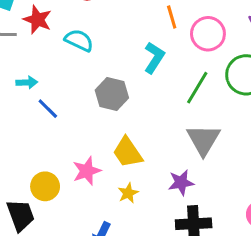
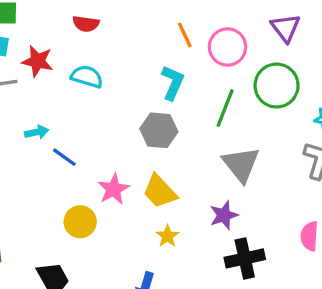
gray hexagon: (112, 94) -> (159, 130), moved
pink star: (87, 171) -> (114, 189), moved
yellow circle: (45, 186) -> (80, 222), moved

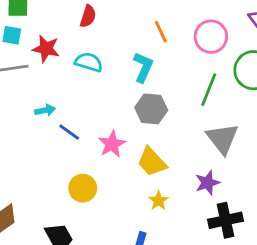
red semicircle: (86, 24) -> (88, 16), turned -80
orange line: (185, 35) -> (161, 32), moved
cyan L-shape: (173, 83) -> (143, 67), moved
pink star: (114, 189) -> (112, 144), moved

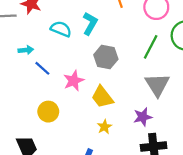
cyan semicircle: (89, 62) -> (61, 29), moved
cyan L-shape: (143, 67) -> (90, 24), moved

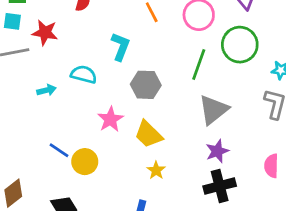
cyan semicircle: (61, 29) -> (84, 74), moved
blue line: (42, 68) -> (59, 150), moved
gray triangle: (157, 85) -> (213, 110), turned 32
purple star: (143, 117) -> (217, 151), moved

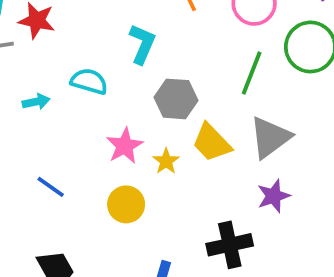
yellow trapezoid: (148, 134) -> (212, 143), moved
yellow circle: (85, 162) -> (126, 204), moved
yellow star: (156, 170) -> (166, 161), moved
black cross: (220, 186) -> (230, 245), moved

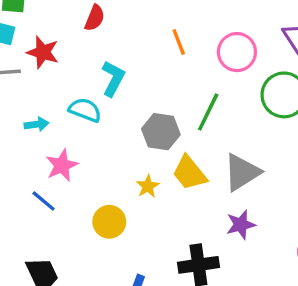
cyan L-shape: (142, 44) -> (113, 79), moved
green line: (252, 73) -> (208, 112), moved
pink star: (125, 146) -> (62, 165), moved

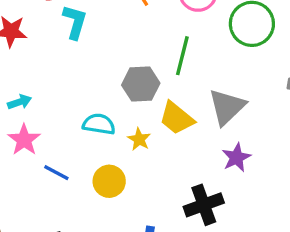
cyan L-shape: (113, 79) -> (75, 22), moved
cyan semicircle: (85, 110) -> (99, 124), moved
pink star: (62, 165) -> (24, 140), moved
blue line: (44, 201) -> (56, 173), moved

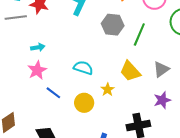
gray hexagon: (141, 84) -> (113, 25), moved
gray triangle: (227, 107) -> (161, 69), size x0.7
yellow star: (139, 139) -> (108, 90), moved

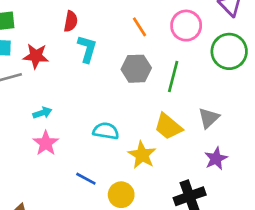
yellow star: (108, 90) -> (142, 155), size x1.5
blue line: (53, 93) -> (86, 179), moved
yellow circle: (84, 103) -> (121, 195), moved

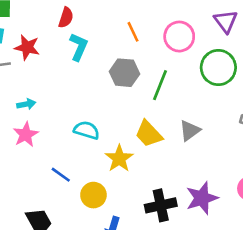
purple star: (216, 159) -> (202, 198), moved, size x1.4

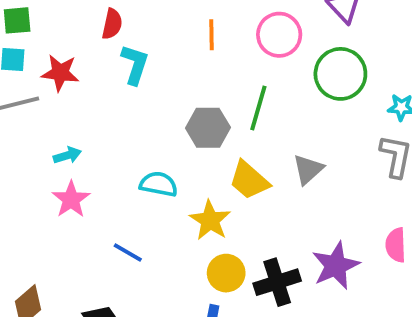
orange line: (133, 32) -> (212, 35), turned 30
gray hexagon: (124, 73) -> (208, 128), moved
yellow circle: (93, 195) -> (226, 273), moved

